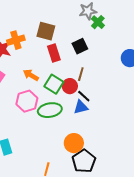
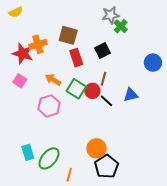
blue triangle: (81, 107) -> (131, 95), moved
green ellipse: (50, 110) -> (49, 158), moved, turned -40

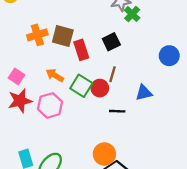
brown square: (68, 35) -> (63, 36), moved
red star: (23, 53) -> (20, 101), moved, turned -30
black line: (107, 101) -> (117, 111), moved, turned -40

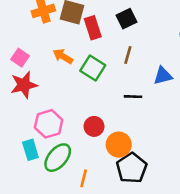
red circle: (100, 88) -> (94, 126), moved
pink hexagon: (50, 105) -> (49, 124), moved

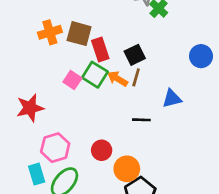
black square: (126, 19) -> (135, 55), moved
orange arrow: (63, 56) -> (117, 79), moved
pink square: (20, 58) -> (72, 80), moved
green square: (93, 68) -> (95, 75), moved

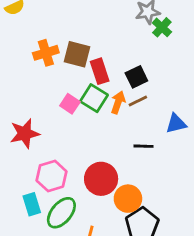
brown line: (136, 77) -> (138, 101), turned 48
orange arrow: (117, 79) -> (118, 102), turned 78
red circle: (102, 150) -> (101, 179), size x1.5

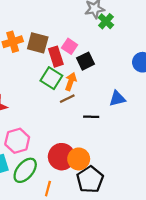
brown line: (138, 101) -> (67, 99), moved
pink square: (70, 104) -> (70, 46), moved
red circle: (101, 179) -> (62, 157), moved

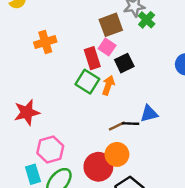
brown square: (38, 43) -> (111, 25), moved, turned -35
brown line: (67, 99) -> (117, 126), moved
blue triangle: (117, 99) -> (149, 114), moved
orange circle: (79, 159) -> (117, 154), moved

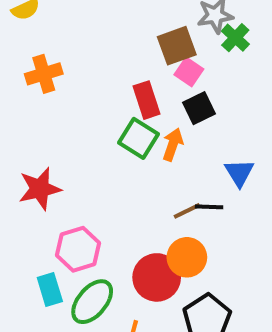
orange cross: (45, 42) -> (44, 74), moved
pink square: (107, 47) -> (189, 72), moved
blue triangle: (149, 114) -> (239, 173), moved, turned -48

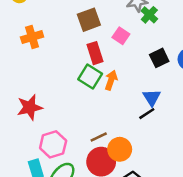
brown square: (177, 46) -> (89, 20), moved
black square: (199, 108) -> (159, 58), moved
black line: (209, 207) -> (147, 114), moved, turned -35
brown line: (187, 211) -> (99, 137), moved

